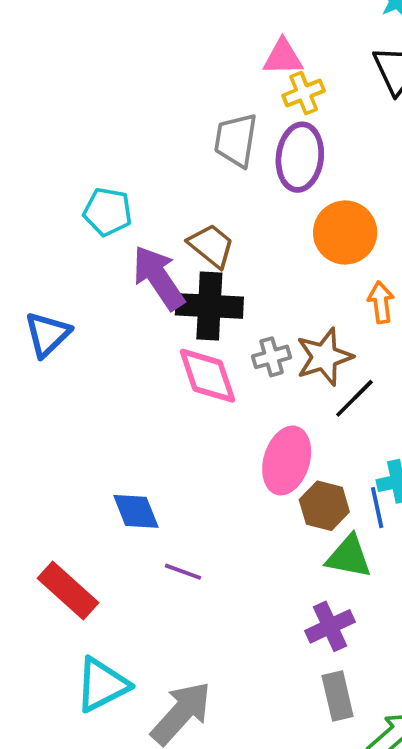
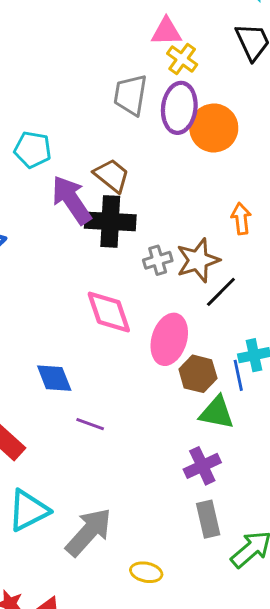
yellow cross: (304, 93) -> (182, 59), turned -32
orange circle: (345, 232) -> (214, 128), moved
pink diamond: (208, 376) -> (109, 312), moved

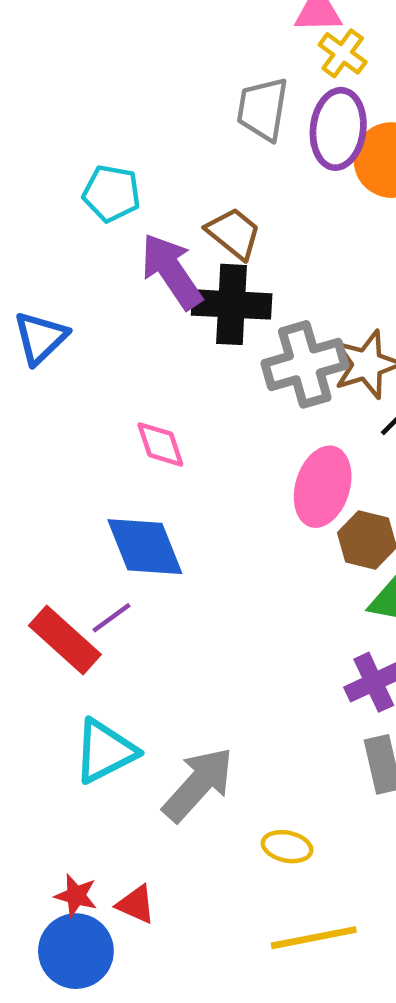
gray cross: (158, 260) -> (305, 364), size x1.8
pink diamond: (109, 312) -> (160, 444), moved, size x0.7
blue diamond: (54, 378) -> (145, 547), size x1.4
purple line: (90, 424) -> (112, 618), moved, turned -56

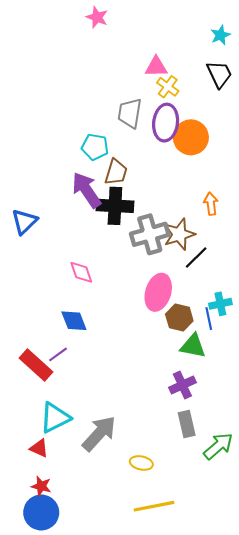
cyan pentagon: (112, 193) -> (95, 147), moved
brown trapezoid: (234, 233) -> (116, 172), turned 68
blue diamond: (145, 547) -> (74, 321), size x0.7
red triangle: (136, 904) -> (39, 448), moved

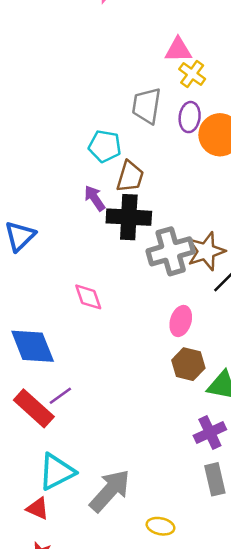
purple ellipse: (166, 123) -> (190, 117), size x0.7
purple arrow: (87, 190) -> (95, 198), size x0.6
pink ellipse: (158, 292) -> (181, 321), size x0.7
brown hexagon: (179, 318) -> (188, 364), moved
blue diamond: (74, 321) -> (33, 346), moved, size x1.4

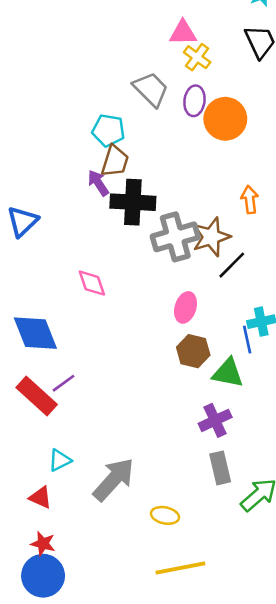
gray trapezoid: (147, 106) -> (151, 89), turned 126
brown trapezoid: (130, 177) -> (115, 161), moved
cyan triangle: (57, 472) -> (60, 460), size x0.6

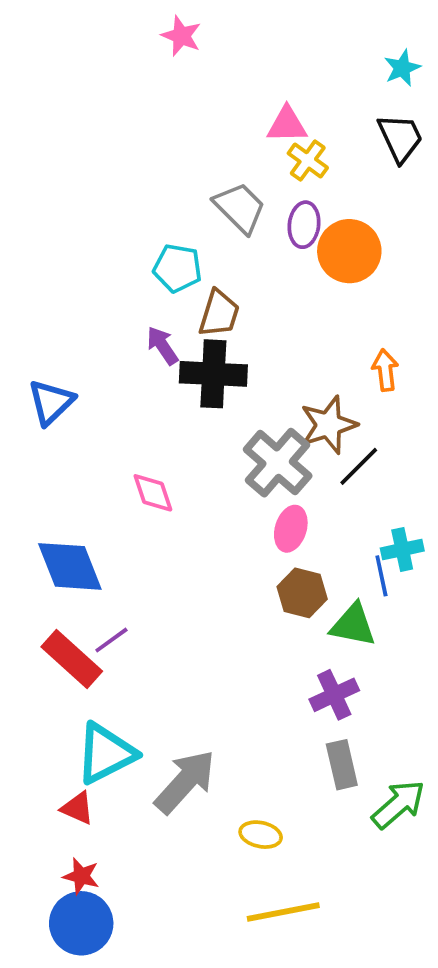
brown trapezoid: (115, 161) -> (219, 313), moved
gray cross: (175, 237) -> (278, 463), moved, turned -33
cyan triangle: (60, 460) -> (106, 753), size x1.8

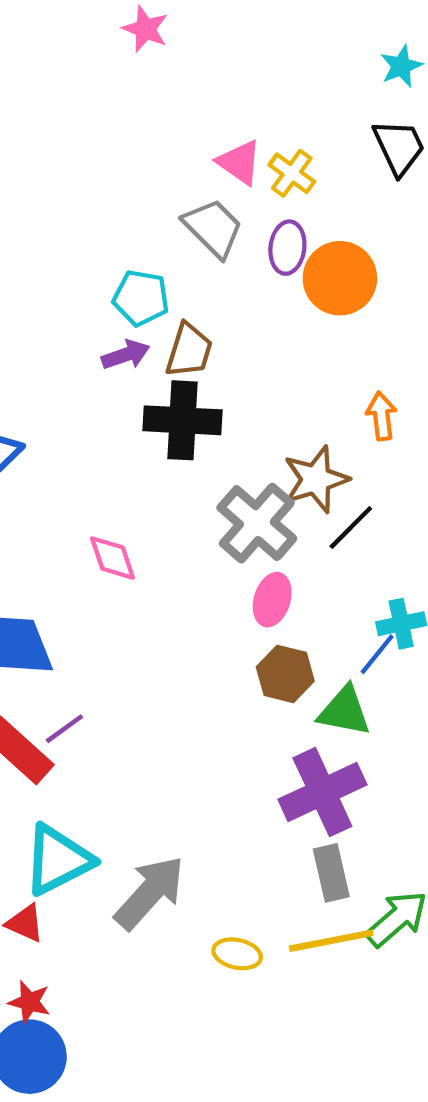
pink triangle: (287, 125) -> (239, 162), moved, turned 36
purple arrow: (162, 346) -> (126, 355), moved, turned 105
blue line: (381, 576) -> (377, 654), turned 51
purple cross: (334, 695) -> (322, 792), size x1.5
yellow line: (283, 912) -> (331, 941), moved

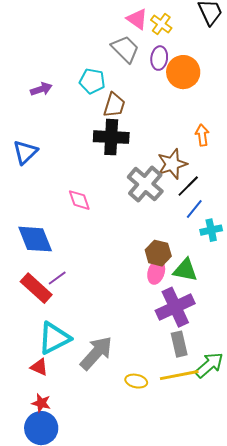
purple arrow: (126, 355) -> (41, 89), moved
pink ellipse: (272, 600) -> (156, 272), moved
blue line: (377, 654) -> (194, 209), moved

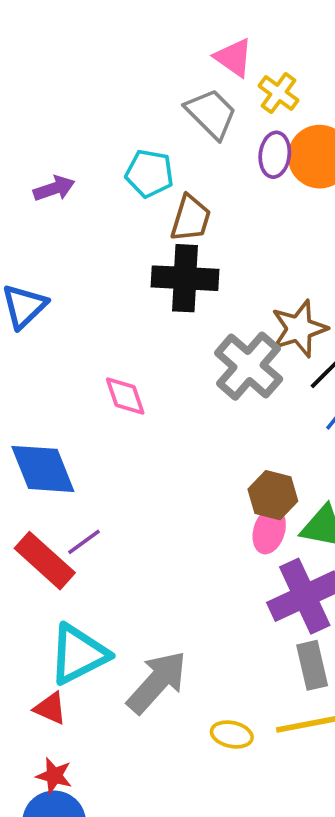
yellow cross: (161, 24) -> (279, 93), moved
purple ellipse: (159, 58) -> (275, 155), moved

